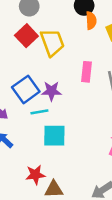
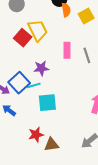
red square: (26, 36) -> (23, 38), moved
blue square: (26, 89) -> (19, 83), moved

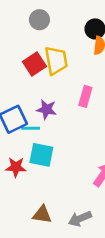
red star: (36, 135) -> (16, 167), moved
brown triangle: (52, 144) -> (42, 215), moved

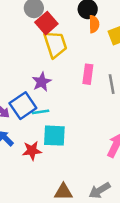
red square: (34, 64) -> (46, 23), moved
purple star: (47, 109) -> (42, 82), moved, turned -30

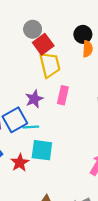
pink rectangle: (88, 74) -> (63, 95), moved
red star: (32, 151) -> (20, 163), turned -30

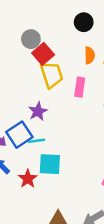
black circle: (83, 34) -> (84, 22), moved
pink rectangle: (63, 95) -> (80, 87), moved

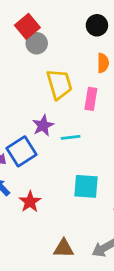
red square: (43, 54) -> (27, 26), moved
cyan line: (37, 141) -> (71, 137), moved
cyan square: (50, 164) -> (86, 186), moved

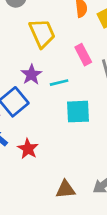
pink rectangle: (91, 99) -> (83, 55), moved, turned -30
cyan square: (86, 186) -> (78, 112), moved

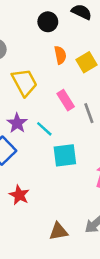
cyan line: (59, 83) -> (44, 129), turned 60

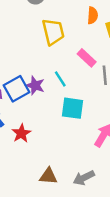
pink rectangle: (66, 100) -> (87, 58), turned -30
purple star: (17, 123) -> (35, 85), moved, turned -30

